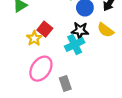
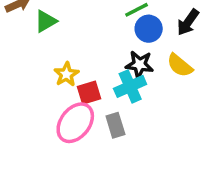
red square: (45, 29) -> (89, 93), moved, turned 32
gray rectangle: (65, 84) -> (115, 125), moved

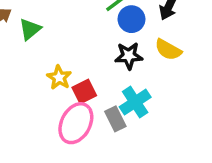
cyan cross: (130, 86) -> (135, 102), moved

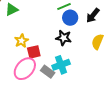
yellow semicircle: (168, 50) -> (97, 42), moved, turned 70
gray rectangle: (115, 119) -> (48, 72), turned -40

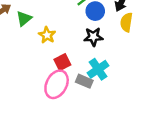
yellow star: (22, 41) -> (47, 35), moved
yellow semicircle: (97, 42) -> (126, 22), moved

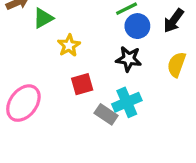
yellow semicircle: (126, 22) -> (176, 65), moved
pink ellipse: (57, 84) -> (23, 103), moved

